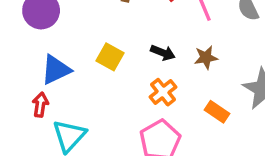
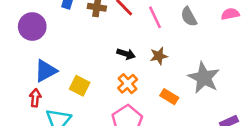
yellow square: (110, 57) -> (80, 86), moved

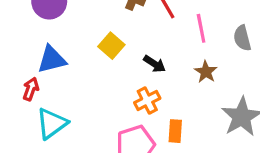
brown star: (159, 56) -> (206, 72), moved, turned 30
yellow square: (80, 86) -> (111, 46), moved
orange rectangle: (169, 97) -> (175, 131), moved, turned 48

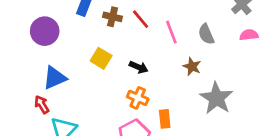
brown star: (206, 72) -> (192, 66), moved
red arrow: (31, 89) -> (42, 105), turned -42
orange cross: (147, 100) -> (138, 98), turned -30

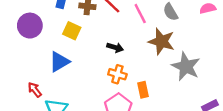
yellow square: (101, 58) -> (72, 31), moved
brown star: (192, 66) -> (161, 41), size x1.6
blue triangle: (55, 78) -> (59, 62), moved

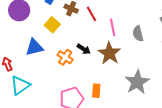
brown star: (161, 41) -> (109, 53), moved
orange cross: (117, 74) -> (65, 57), moved

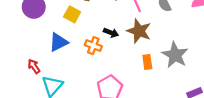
orange rectangle: (96, 91) -> (147, 62), moved

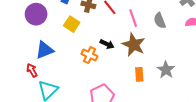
blue triangle: (58, 42) -> (45, 50), moved
gray star: (175, 55) -> (166, 70), size x0.7

